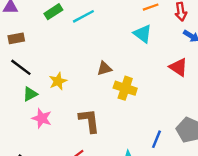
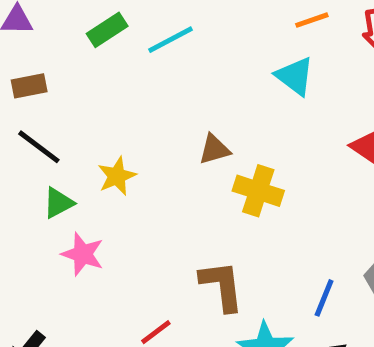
brown L-shape: (89, 121) -> (222, 286), moved

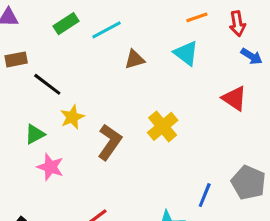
black line: (39, 147) -> (47, 84), moved
brown triangle: (214, 149) -> (135, 59), moved
yellow cross: (258, 191) -> (163, 126), turned 32
brown L-shape: (222, 286) -> (110, 142), moved, turned 42

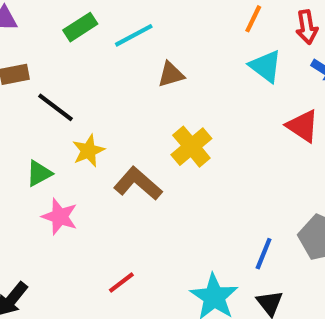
orange line: (197, 17) -> (253, 19), turned -45
cyan triangle: (186, 53) -> (266, 66), moved
yellow cross: (163, 126) -> (191, 147), moved
brown L-shape: (110, 142) -> (138, 184), turned -84

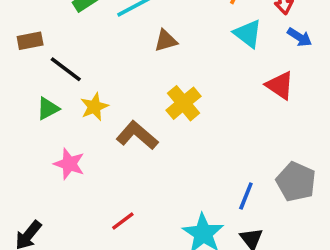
green triangle: (39, 173) -> (48, 109), moved

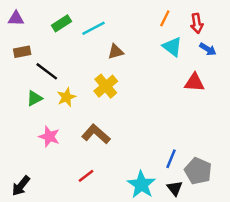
red triangle: (280, 85) -> (194, 82), turned -30
yellow cross: (184, 103) -> (106, 86), moved
brown L-shape: (137, 135) -> (96, 134), moved
gray pentagon: (296, 182) -> (198, 171), moved

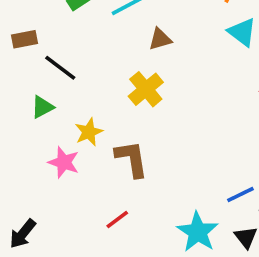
yellow star: (66, 97) -> (89, 132), moved
brown L-shape: (96, 134) -> (132, 159), turned 40
blue line: (171, 159) -> (240, 194), turned 42

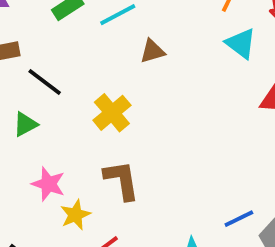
yellow cross: (146, 89) -> (112, 113), moved
yellow star: (89, 132) -> (75, 215), moved

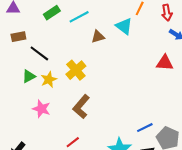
cyan triangle: (241, 43) -> (124, 26), moved
brown L-shape: (122, 180) -> (81, 107), turned -130
yellow star: (75, 215) -> (49, 80), moved

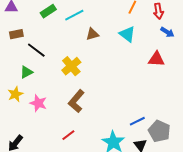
cyan triangle: (124, 26) -> (127, 34), moved
yellow star: (49, 80) -> (15, 94), moved

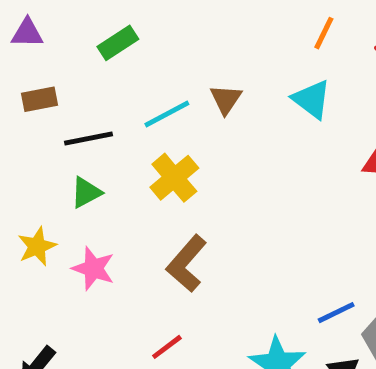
cyan line: (74, 15) -> (167, 114), moved
brown triangle: (92, 34) -> (226, 99), turned -40
black line: (36, 50) -> (88, 138), turned -48
green triangle: (26, 72) -> (86, 192), moved

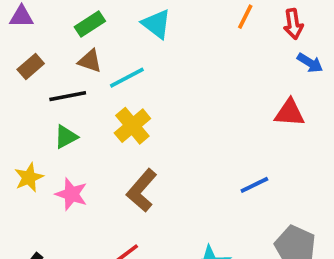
brown rectangle: (39, 99) -> (31, 67), turned -30
brown triangle: (226, 99) -> (90, 61), moved, turned -45
cyan triangle: (312, 99) -> (156, 24), moved
blue line: (336, 313) -> (254, 185), moved

